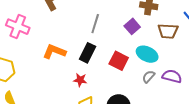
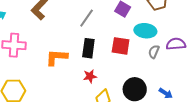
gray line: (95, 24) -> (87, 18), turned 36

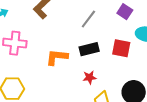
black rectangle: (88, 48) -> (89, 49), turned 66

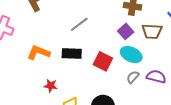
purple square: (125, 12) -> (126, 31), moved
red star: (89, 77) -> (51, 86), moved

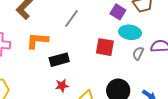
orange L-shape: (38, 52) -> (37, 41), moved
black rectangle: (72, 54) -> (59, 60), moved

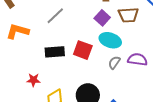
black rectangle: (59, 60) -> (55, 52), moved

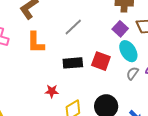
orange L-shape: (18, 31) -> (36, 42), turned -105
cyan ellipse: (110, 40) -> (128, 51), turned 40

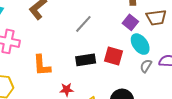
orange L-shape: (36, 42) -> (42, 65), moved

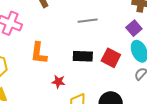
gray line: (83, 24) -> (88, 21), turned 30

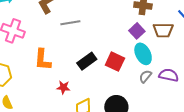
gray line: (88, 21) -> (70, 23), moved
black rectangle: (83, 56) -> (87, 61), turned -36

